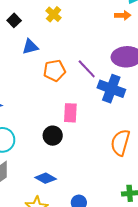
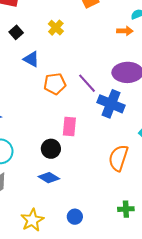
blue triangle: (30, 47) -> (31, 59), turned 42
blue diamond: (46, 178) -> (49, 178), moved

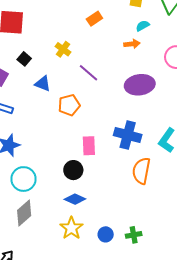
purple line: (87, 83) -> (88, 73), moved
blue cross: (111, 104) -> (128, 135), moved
green cross: (126, 209) -> (134, 235), moved
yellow star: (32, 220) -> (71, 228), moved

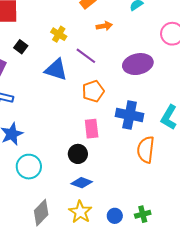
orange arrow: (132, 44) -> (104, 26), moved
blue triangle: (43, 84) -> (56, 70), moved, size x1.4
orange pentagon: (69, 105) -> (93, 91), moved
gray diamond: (24, 213) -> (41, 213), moved

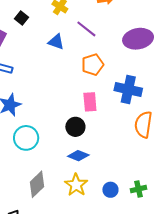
blue triangle: (56, 70) -> (56, 42), size x0.7

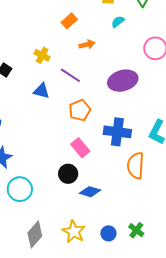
pink rectangle: (90, 102) -> (80, 148), turned -30
blue diamond: (78, 156) -> (90, 192), moved
green cross: (138, 189) -> (136, 230), turned -35

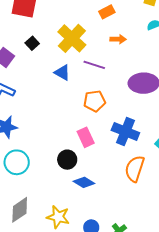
yellow cross: (42, 55) -> (72, 38), size x1.8
purple line: (70, 75) -> (94, 65), turned -30
yellow star: (74, 232) -> (58, 217), turned -30

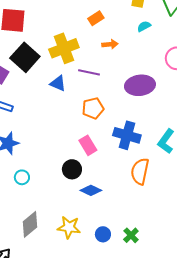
yellow cross: (72, 38) -> (64, 48), turned 32
black square: (32, 43) -> (25, 57), size x2.0
cyan circle: (17, 162) -> (22, 177), size x0.6

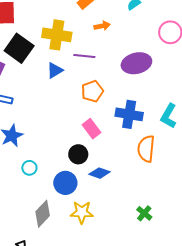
yellow cross: (64, 48) -> (57, 35), turned 36
blue triangle: (58, 83) -> (55, 70), turned -48
blue circle: (103, 234) -> (65, 183), moved, size x1.5

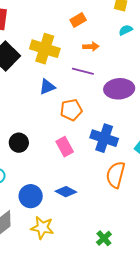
purple line: (84, 56) -> (83, 71), moved
blue triangle: (55, 70) -> (47, 87), moved
black circle: (78, 154) -> (19, 143), moved

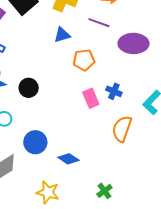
blue cross: (104, 138) -> (114, 91), size x0.6
pink rectangle: (65, 147) -> (91, 98), moved
blue diamond: (66, 192) -> (68, 159), moved
yellow star: (42, 228) -> (48, 192), moved

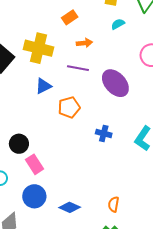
purple ellipse: (133, 43) -> (115, 83), turned 56
pink rectangle: (91, 98) -> (34, 164), moved
orange semicircle: (122, 129) -> (114, 204), moved, size x0.6

